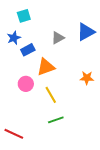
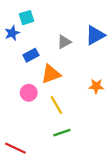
blue star: (14, 38) -> (12, 33), moved

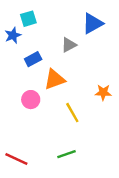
blue triangle: (95, 35) -> (93, 23), moved
yellow line: (56, 105) -> (72, 113), moved
green line: (62, 133) -> (66, 154), moved

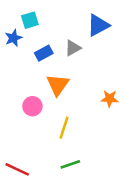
blue rectangle: (33, 59) -> (44, 53), moved
orange triangle: (55, 79) -> (58, 85), turned -35
yellow line: (72, 113) -> (64, 128), moved, turned 48

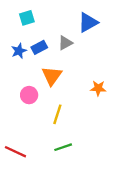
blue star: (13, 38) -> (19, 51), moved

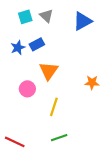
gray triangle: (65, 43) -> (46, 16), moved, turned -48

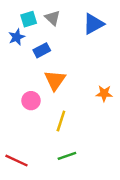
blue star: (18, 48) -> (17, 37), moved

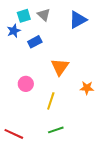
orange triangle: (55, 80) -> (60, 67), moved
orange star: (104, 93) -> (87, 88), moved

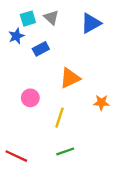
orange triangle: (60, 67) -> (70, 78), turned 30

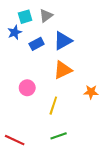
gray triangle: (51, 17) -> (46, 16), turned 40
blue triangle: (91, 23) -> (63, 41), moved

